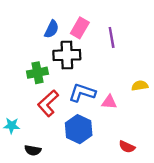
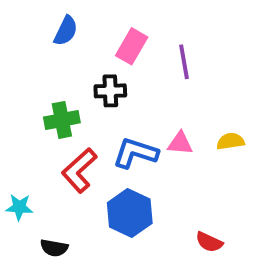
blue semicircle: (52, 29) -> (66, 31), moved
black cross: (67, 55) -> (110, 91), size x0.7
pink triangle: (109, 102) -> (180, 143), moved

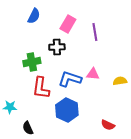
yellow semicircle: (230, 141) -> (120, 81), moved
red L-shape: (79, 170) -> (41, 88), turned -40
black semicircle: (54, 248) -> (28, 128), turned 56

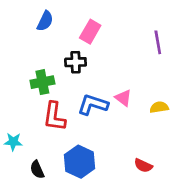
purple line: (95, 32) -> (158, 42), moved
pink triangle: (93, 74) -> (123, 98), turned 32
blue hexagon: (67, 110) -> (80, 162), moved

